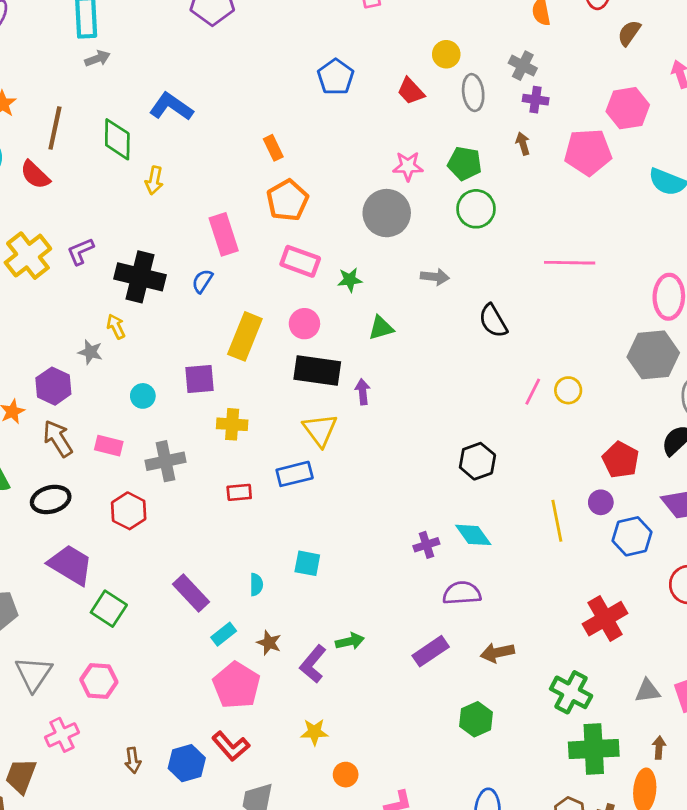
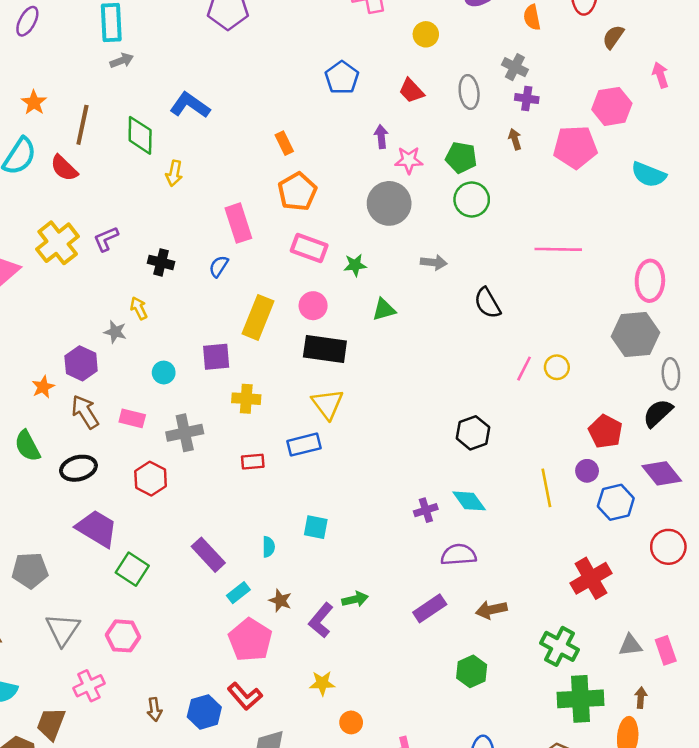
yellow circle: (446, 54) -> (426, 34), moved
black cross: (140, 277) -> (161, 262), size x0.6
purple arrow: (363, 392) -> (381, 137), moved

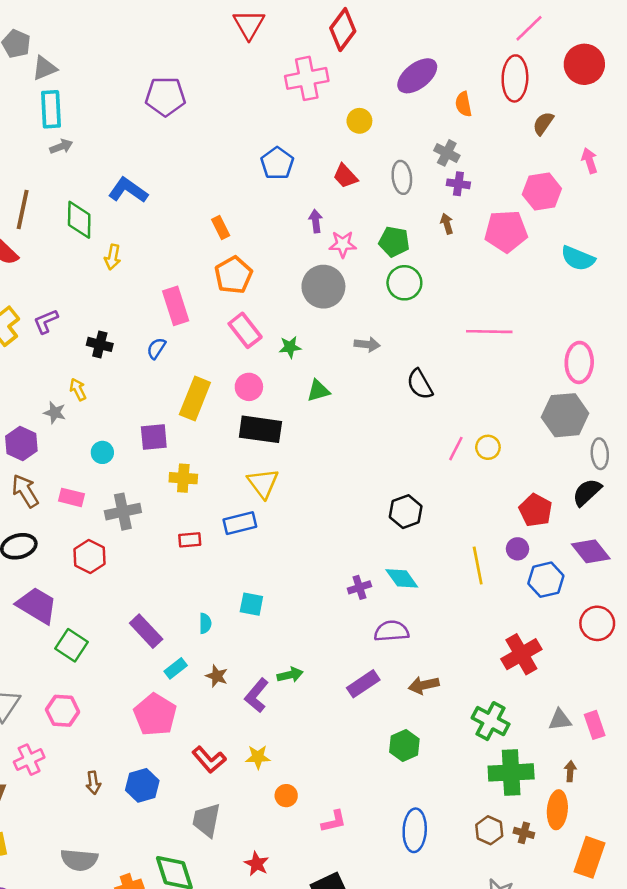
pink rectangle: (309, 248) -> (245, 330), turned 32
pink pentagon: (250, 640) -> (155, 715), moved
red L-shape: (245, 696) -> (209, 760), moved

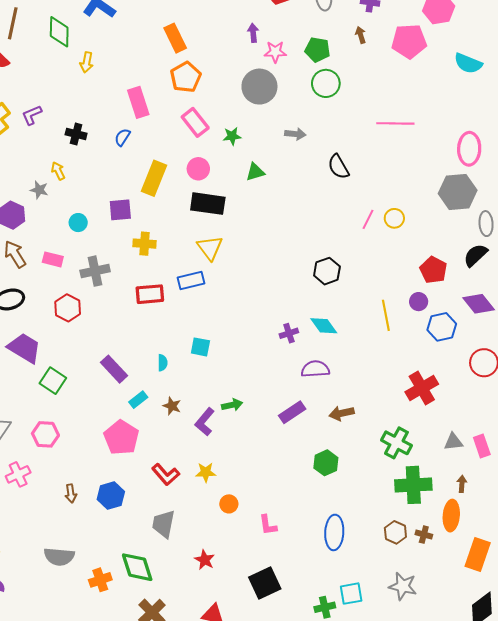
orange rectangle: (221, 228) -> (175, 38), size x1.5
red rectangle: (190, 540) -> (150, 294), size x1.5
pink L-shape: (334, 821) -> (268, 525), turned 95

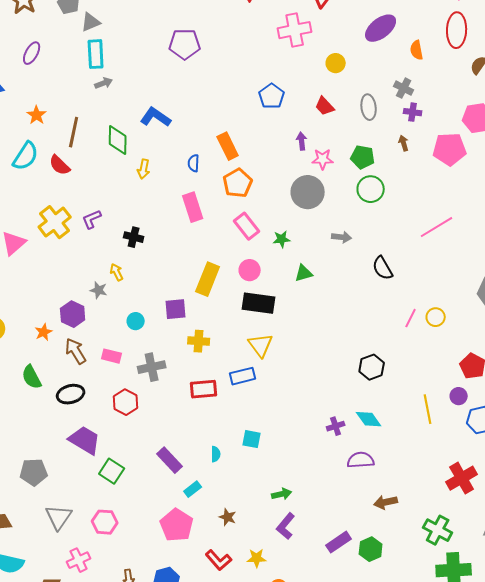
pink line: (395, 123) -> (437, 227), turned -32
blue semicircle: (122, 137) -> (194, 163), moved, turned -30
brown star: (172, 406) -> (228, 517), moved
purple rectangle: (292, 412) -> (339, 542), moved
purple L-shape: (205, 422) -> (286, 526), moved

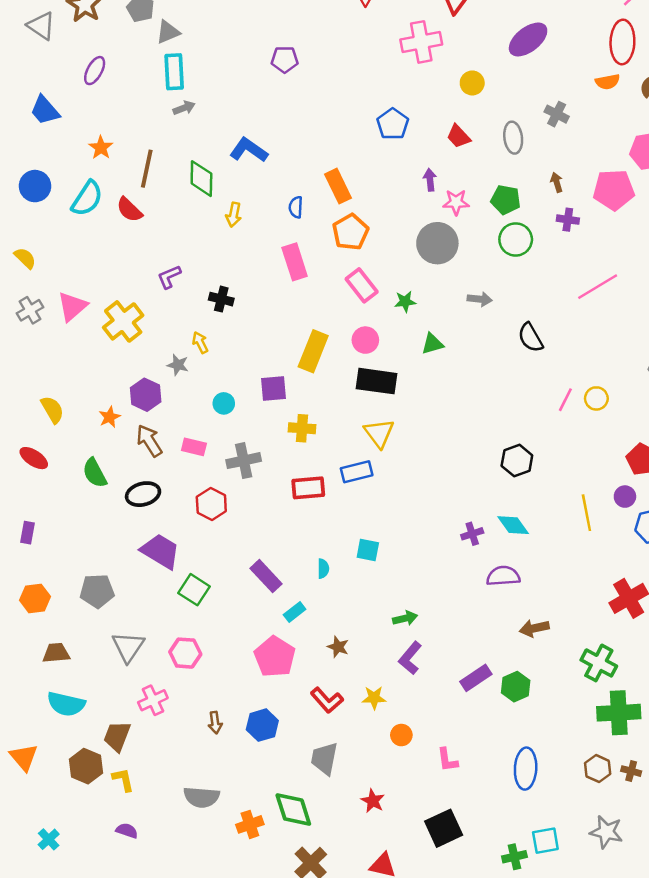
purple pentagon: (185, 44) -> (285, 59), size x0.7
orange semicircle: (417, 50) -> (608, 82), moved, turned -90
purple cross: (413, 112) -> (568, 220), moved
yellow cross: (55, 222) -> (123, 321), moved

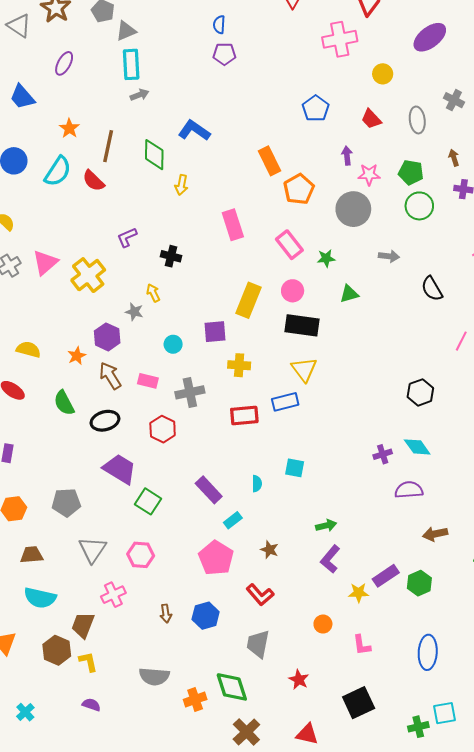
blue semicircle: (296, 207) -> (219, 25), moved
orange pentagon: (350, 232) -> (299, 189), moved
yellow semicircle: (52, 410) -> (28, 349), turned -45
yellow star: (374, 698) -> (359, 593), moved

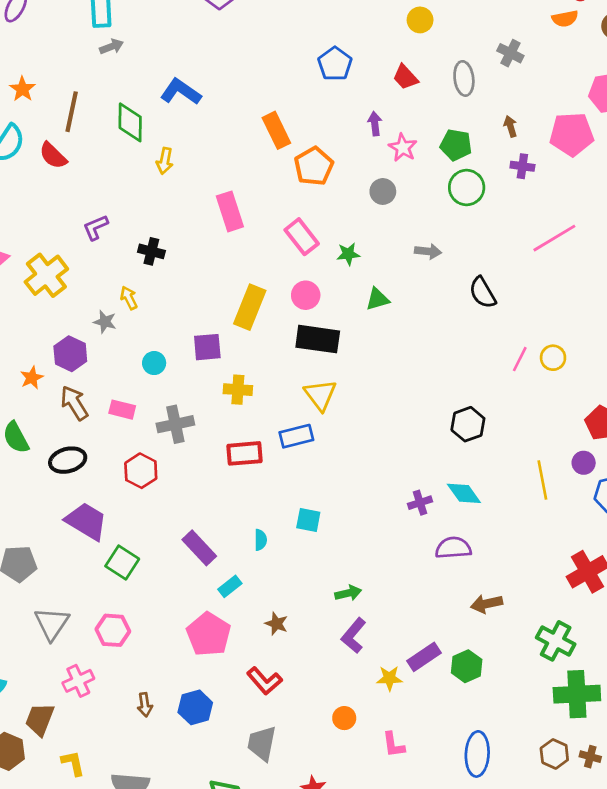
pink star: (369, 174) -> (403, 148), turned 30
gray circle: (353, 209) -> (383, 191), size x0.6
yellow L-shape: (88, 662) -> (73, 763), moved

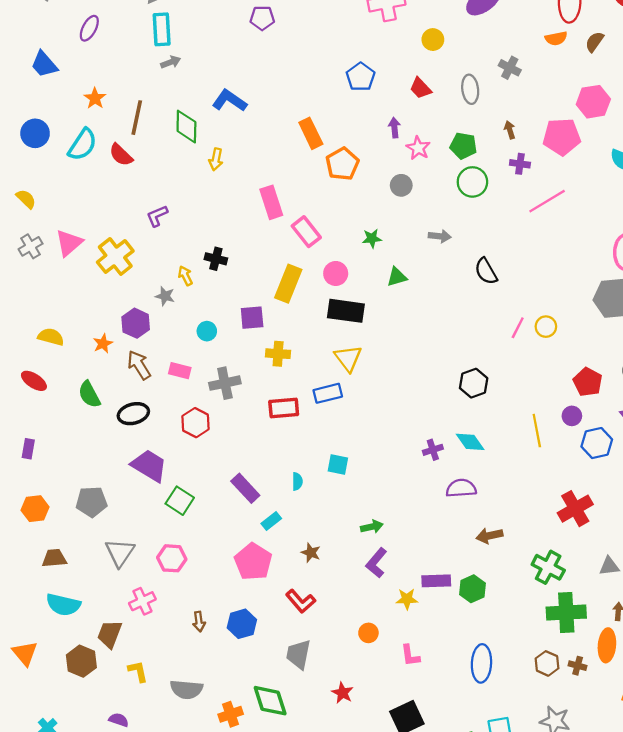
pink rectangle: (302, 237) -> (306, 232), moved
pink line: (554, 238) -> (547, 201), moved
black cross: (151, 251) -> (216, 259), moved
purple rectangle: (424, 657) -> (436, 581), turned 32

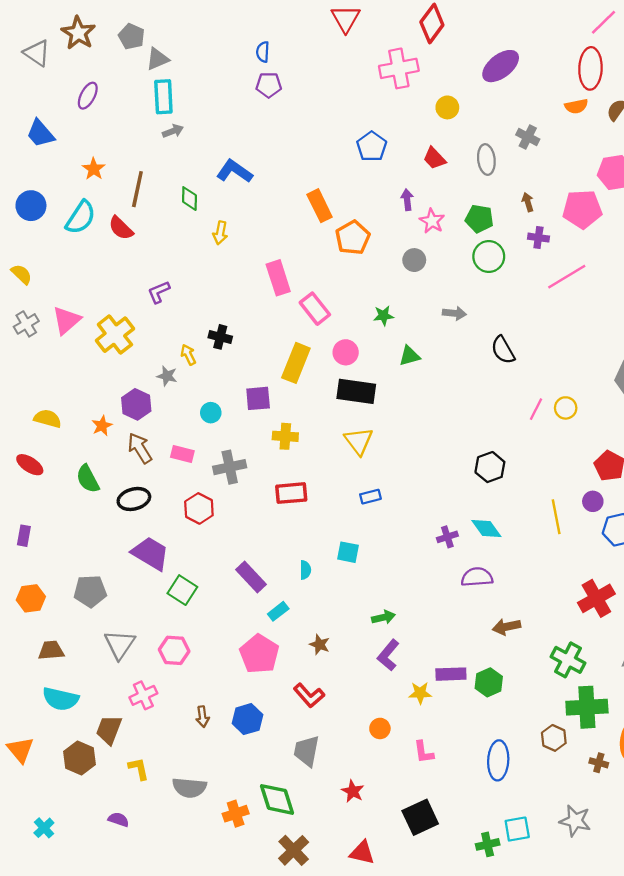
green diamond: (186, 127) -> (189, 199), size x0.7
blue rectangle: (328, 393) -> (370, 497), moved, size x0.7
brown hexagon: (547, 663) -> (554, 738), moved

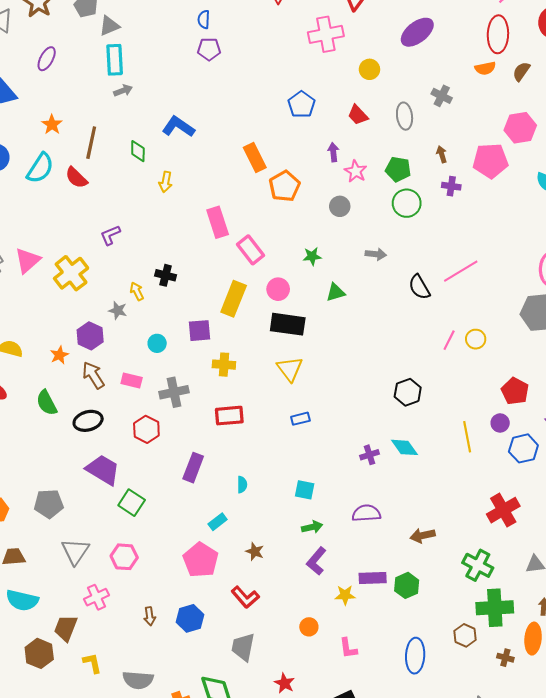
pink line: (567, 277) -> (461, 271), moved
cyan square: (348, 552) -> (305, 490), moved
purple rectangle: (251, 577) -> (193, 468), moved, turned 64
purple semicircle: (477, 577) -> (366, 513), moved

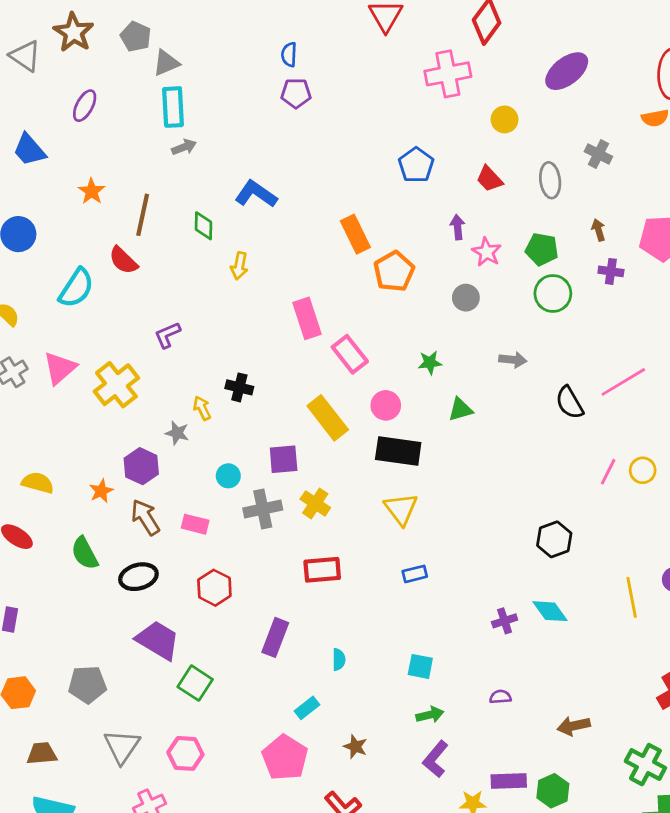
cyan semicircle: (40, 168) -> (76, 288), moved
yellow rectangle: (234, 299) -> (328, 418), turned -60
yellow cross: (224, 365) -> (315, 503), turned 30
gray cross: (174, 392) -> (263, 509), moved
purple semicircle: (366, 513) -> (500, 697), size x0.6

